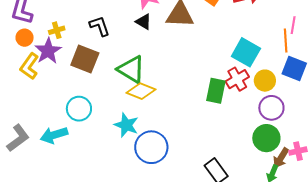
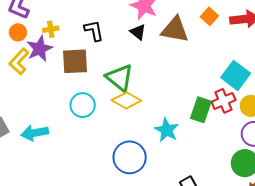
brown square: (85, 59) -> (75, 61), turned -32
cyan circle: (79, 109) -> (83, 105), moved
cyan star: (126, 125) -> (167, 130), moved

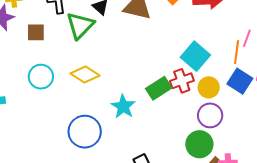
brown square: (75, 61) -> (36, 32), size x0.7
green triangle: (120, 78) -> (80, 25), moved, turned 32
green rectangle: (201, 110) -> (159, 88), turned 35

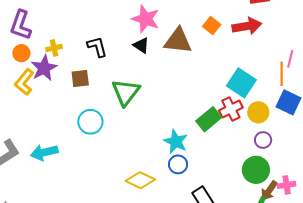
green triangle: (80, 25) -> (126, 92), moved
yellow diamond: (85, 75) -> (140, 180), moved
purple circle: (210, 115) -> (263, 140), size x0.7
blue circle: (85, 132) -> (178, 164), moved, size x0.6

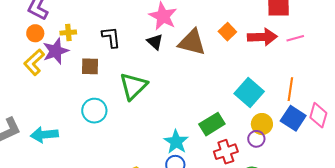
pink line: (290, 59) -> (295, 38), moved, turned 54
red cross: (231, 109) -> (226, 152), moved
purple circle: (263, 140) -> (256, 139), moved

